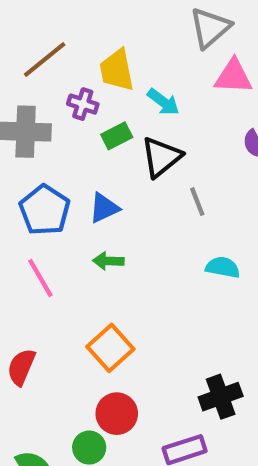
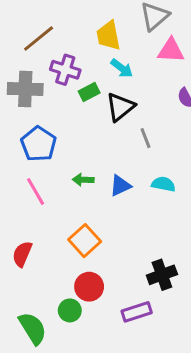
yellow trapezoid: (117, 70) -> (108, 36), moved
purple cross: (83, 104) -> (65, 70), size x1.4
blue triangle: (104, 208) -> (120, 186), moved

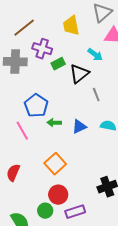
cyan arrow: (122, 68) -> (95, 55), moved
blue pentagon: (39, 144) -> (36, 106), moved
purple rectangle: (137, 312) -> (75, 212), moved

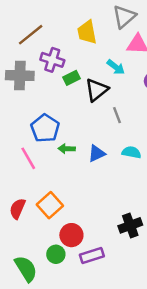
orange square: (55, 164) -> (50, 205), moved

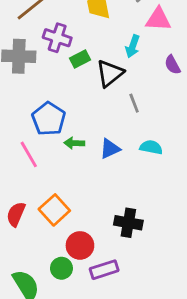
cyan arrow: (116, 67) -> (133, 46), turned 72
black cross: (130, 225) -> (128, 223), moved, turned 30

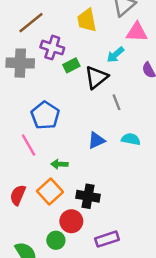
cyan arrow: (133, 46) -> (115, 55), turned 30
green arrow: (74, 143) -> (59, 164), moved
black cross: (128, 223) -> (88, 196), moved
purple rectangle: (104, 270) -> (107, 239), moved

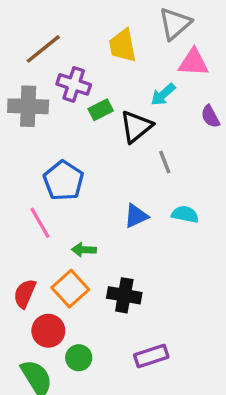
red circle: (71, 221) -> (48, 331), moved

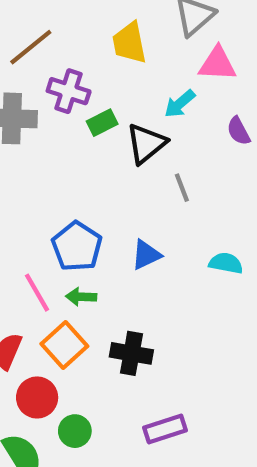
blue pentagon: (64, 181) -> (77, 246), moved
cyan semicircle: (185, 214) -> (226, 263), moved
pink line: (40, 223) -> (37, 293), moved

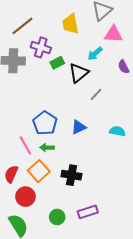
gray line: (182, 188) -> (96, 94), turned 64
green circle: (75, 431) -> (57, 217), moved

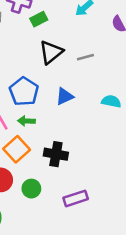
black triangle: (79, 73) -> (51, 52), moved
gray line: (96, 94) -> (85, 57), turned 32
green circle: (57, 217) -> (31, 189), moved

